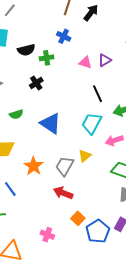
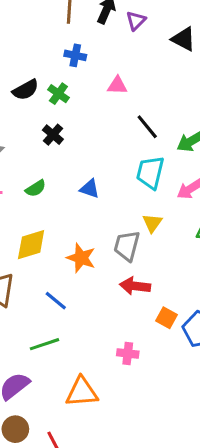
green cross: (47, 58) -> (58, 94), turned -32
purple triangle: (105, 60) -> (136, 21), moved
blue triangle: (51, 123) -> (90, 189), size x0.6

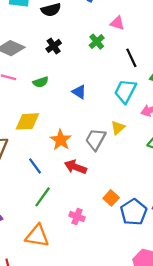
green cross: (58, 94) -> (97, 42), moved
black cross: (53, 135) -> (54, 46), moved
red arrow: (135, 286) -> (75, 167), moved
green line: (44, 344) -> (43, 197), moved, turned -50

